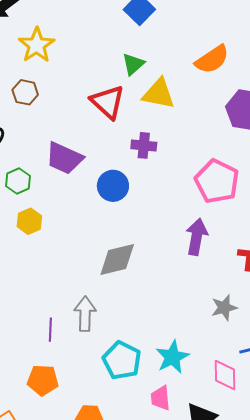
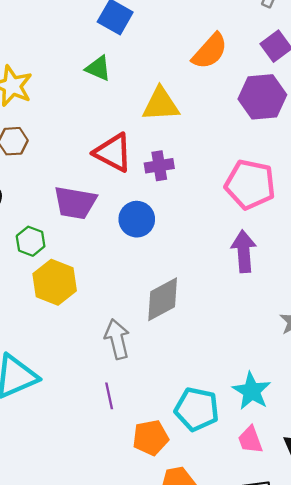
green triangle: (133, 64) -> (98, 68), moved, turned -40
red triangle: (108, 102) -> (113, 153), moved
yellow hexagon: (29, 221) -> (55, 282), size x1.5
gray arrow: (85, 314) -> (117, 339), moved
orange pentagon: (43, 380) -> (151, 438), moved

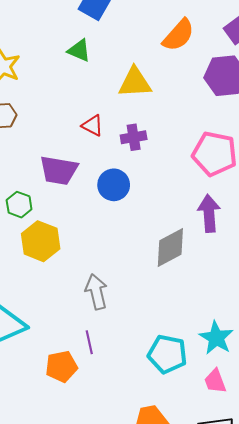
red triangle: (113, 153) -> (93, 126), size x0.6
gray diamond: (163, 299) -> (170, 248), moved
orange pentagon: (151, 438) -> (61, 366), moved

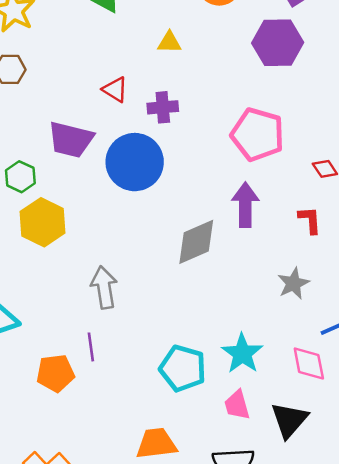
yellow triangle: (135, 82) -> (169, 42), size x0.6
blue circle: (114, 185) -> (135, 162), size x1.5

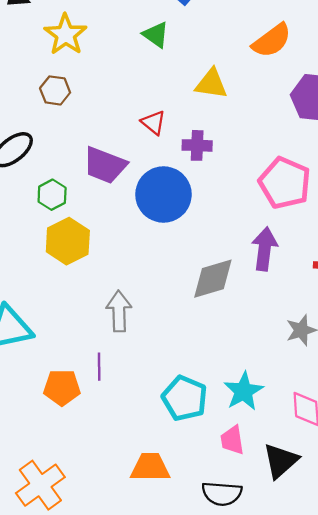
yellow triangle: (169, 42) -> (211, 84), size x1.4

